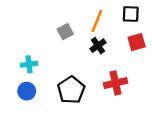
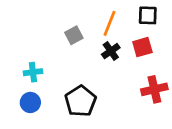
red square: (137, 42) -> (142, 47), moved
red cross: (116, 83) -> (154, 89), moved

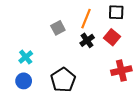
red square: (142, 47) -> (112, 37), turned -35
cyan cross: (33, 72) -> (26, 57), turned -32

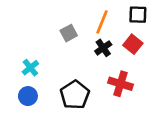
red cross: (121, 71) -> (121, 84), moved, turned 30

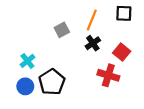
red square: (133, 44) -> (122, 52), moved
black pentagon: (75, 95) -> (52, 82), moved

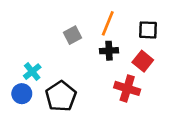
black square: (124, 13) -> (148, 30), moved
black cross: (93, 43) -> (109, 51), turned 32
blue circle: (25, 86) -> (22, 94), moved

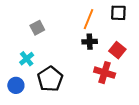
black square: (148, 30) -> (118, 13), moved
gray square: (73, 35) -> (37, 28), moved
blue circle: (22, 94) -> (16, 85), moved

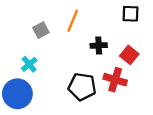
orange line: (89, 19) -> (73, 21), moved
black pentagon: (50, 79) -> (82, 87), moved, turned -30
blue circle: (16, 85) -> (17, 94), size x1.6

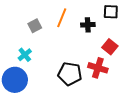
black cross: (99, 45) -> (88, 25), moved

